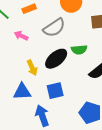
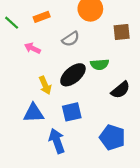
gray semicircle: (54, 28) -> (71, 39), size x0.7

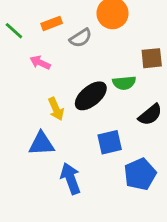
brown square: (122, 32) -> (152, 58), moved
gray semicircle: (71, 39) -> (81, 38), moved
blue square: (72, 112) -> (110, 142), moved
blue pentagon: (112, 137) -> (140, 174), turned 30

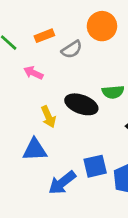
black ellipse: (91, 96) -> (81, 104), turned 60
blue square: (110, 142) -> (95, 166), moved
blue arrow: (70, 178) -> (62, 183), turned -108

